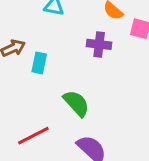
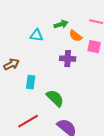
cyan rectangle: (39, 63) -> (31, 82), moved

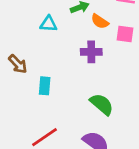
brown arrow: (11, 64) -> (18, 64), turned 77
green semicircle: (55, 98) -> (102, 104), moved

